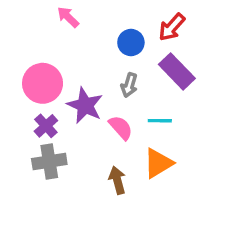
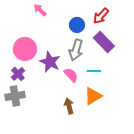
gray arrow: (129, 85) -> (76, 50), size x1.5
purple cross: (46, 126) -> (18, 74), moved
gray cross: (49, 162) -> (15, 96), moved

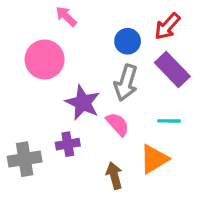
pink circle: (25, 49) -> (45, 59), moved
cyan line: (94, 71) -> (169, 121), moved
purple cross: (18, 74) -> (68, 144), moved, turned 32

